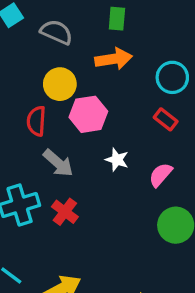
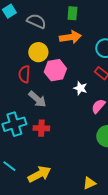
white star: (117, 160) -> (80, 88), moved
red cross: (65, 212) -> (41, 128), turned -35

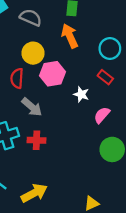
orange arrow: (70, 37) -> (70, 36), turned -105

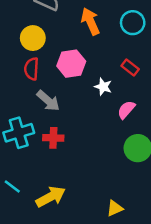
cyan circle: (110, 48) -> (133, 23), moved
yellow circle: (33, 53) -> (33, 38), moved

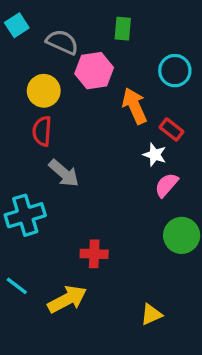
orange arrow: (90, 21) -> (135, 106), moved
pink hexagon: (71, 64) -> (94, 71), moved
white star: (103, 87) -> (155, 155), moved
red cross: (53, 138) -> (94, 254), moved

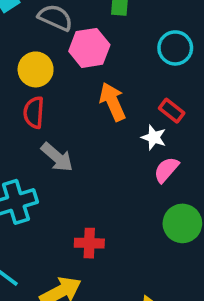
orange arrow: (135, 106) -> (113, 102), moved

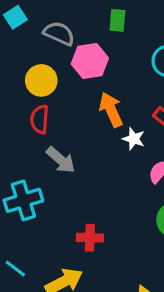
white star: (154, 137) -> (134, 139), moved

